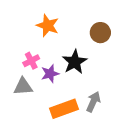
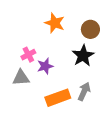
orange star: (48, 26) -> (55, 23), moved
black star: (75, 62) -> (83, 56), moved

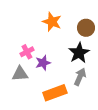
gray arrow: (84, 91) -> (80, 77), moved

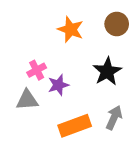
brown circle: (86, 28) -> (117, 24), moved
gray arrow: (80, 77) -> (114, 118), moved

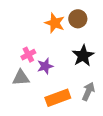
brown circle: (117, 24) -> (78, 19), moved

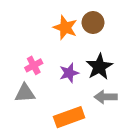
purple star: (45, 66) -> (69, 73), moved
gray arrow: (88, 91) -> (106, 97), moved, turned -114

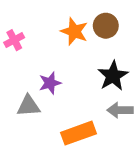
pink cross: (34, 65) -> (14, 40), moved
purple star: (69, 73) -> (50, 83), moved

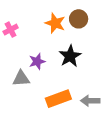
black star: (113, 76) -> (70, 56), moved
gray arrow: (120, 110) -> (90, 101), moved

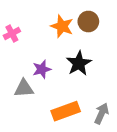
gray arrow: (90, 101) -> (101, 114), turned 114

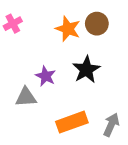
pink cross: (12, 33) -> (13, 24), moved
purple star: (42, 69) -> (46, 76), turned -30

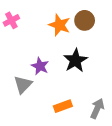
gray triangle: (26, 97) -> (23, 84), turned -42
orange rectangle: (72, 122) -> (63, 106), size x0.7

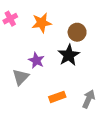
brown circle: (85, 20) -> (77, 32), moved
orange star: (59, 25) -> (42, 23), moved, turned -30

